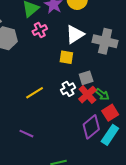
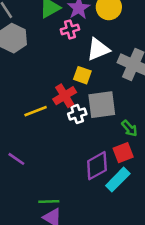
pink cross: (40, 30) -> (70, 29), moved
gray square: (86, 78) -> (102, 105), size x1.6
green arrow: (102, 94) -> (129, 128), moved
red cross: (87, 95) -> (65, 96), moved

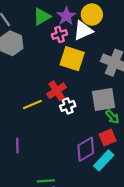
white triangle: (98, 49) -> (83, 31), moved
yellow square: (82, 75) -> (72, 59), moved, size x1.6
gray square: (102, 105) -> (104, 100), moved
purple line: (16, 159) -> (17, 146), turned 56

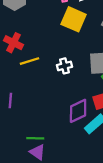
red cross: (57, 91) -> (14, 43), moved, turned -36

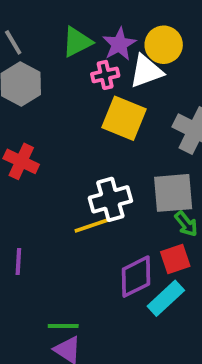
yellow line: (29, 61) -> (91, 226), moved
white cross: (64, 66) -> (110, 199), size x1.5

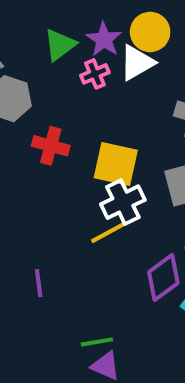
yellow square: (124, 118) -> (116, 164), moved
red cross: (21, 161) -> (51, 146), moved

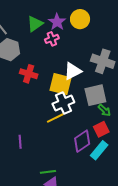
white triangle: (137, 63) -> (73, 71), moved

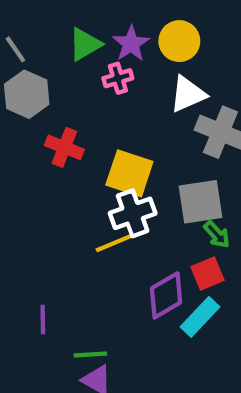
white triangle: (73, 71) -> (188, 94), moved
purple line: (20, 142) -> (43, 319), moved

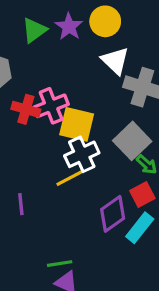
pink cross: (118, 78) -> (51, 106), moved, size x1.5
white triangle: (188, 94) -> (115, 61), turned -48
gray square: (200, 202) -> (132, 141), turned -30
purple line: (43, 319) -> (21, 204), moved

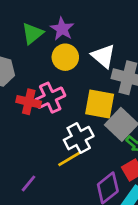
yellow circle: (105, 21) -> (65, 57), moved
yellow square: (77, 124) -> (100, 104), moved
purple line: (21, 204) -> (29, 183), turned 48

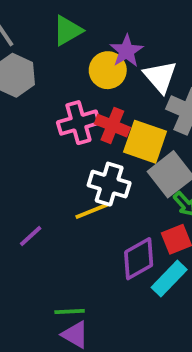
purple star: (62, 29) -> (126, 51), moved
red cross: (29, 102) -> (112, 126), moved
white cross: (79, 138) -> (109, 184), turned 36

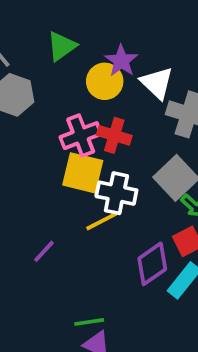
yellow square: (145, 142) -> (83, 173), moved

